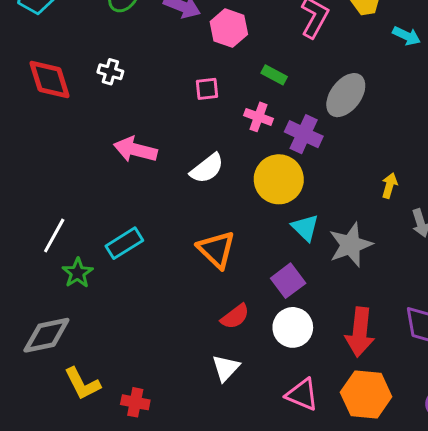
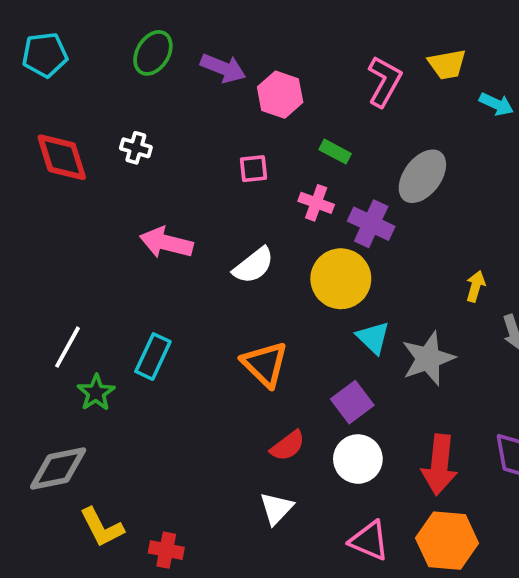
cyan rectangle: (124, 243) -> (153, 357), turned -33

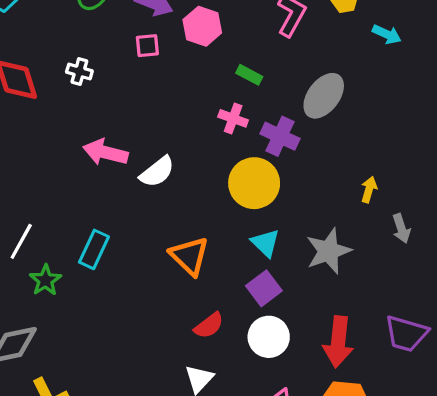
pink square: (254, 169) -> (147, 46), moved
white semicircle: (254, 265) -> (157, 172), moved
cyan triangle: (373, 338) -> (265, 243), moved

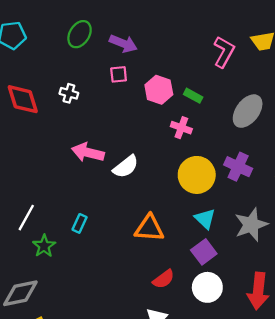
pink hexagon: (202, 26) -> (159, 90), moved
purple cross: (280, 136) -> (238, 167), moved
cyan rectangle: (94, 249) -> (80, 223), size x0.7
orange triangle: (189, 256) -> (149, 228), turned -40

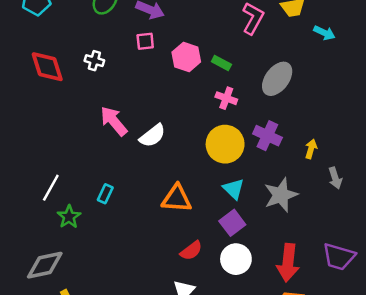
pink cross: (181, 128) -> (226, 98), moved
pink arrow: (88, 152) -> (114, 121), turned 36

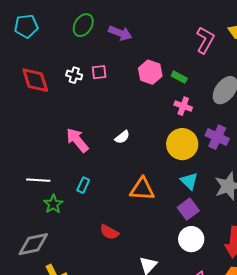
pink square: (145, 41) -> (99, 72), moved
pink arrow: (114, 121) -> (77, 140), moved
white semicircle: (152, 136) -> (122, 137), size x0.7
white line: (51, 188) -> (38, 180), turned 65
red semicircle: (191, 251) -> (109, 232), moved, turned 66

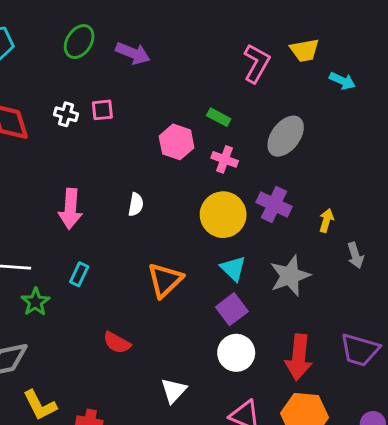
pink hexagon: (150, 72) -> (177, 142), moved
white semicircle: (122, 137) -> (136, 204), turned -42
pink arrow: (77, 140) -> (70, 209), turned -136
orange triangle: (142, 189) -> (165, 280), turned -48

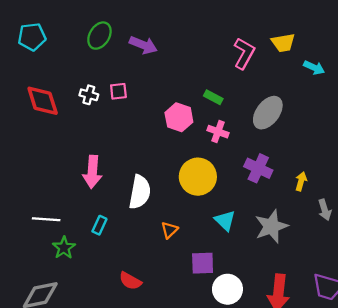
white semicircle: (136, 204) -> (140, 192), moved, size x1.8
yellow circle: (223, 215) -> (198, 177), moved
orange triangle: (165, 280) -> (169, 230), size x0.6
purple square: (232, 309) -> (203, 263), moved, turned 35

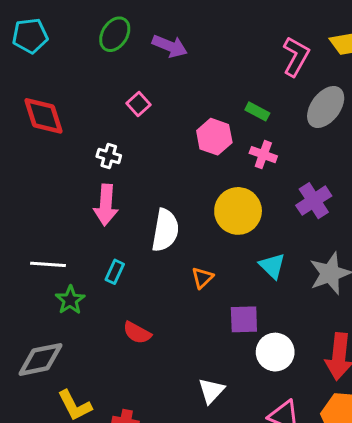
pink square: (118, 91) -> (139, 104), turned -36
white cross: (89, 95) -> (109, 156), moved
gray ellipse: (268, 113) -> (326, 107), moved
purple cross: (258, 168) -> (314, 201), turned 32
red semicircle: (130, 281) -> (137, 333), moved

